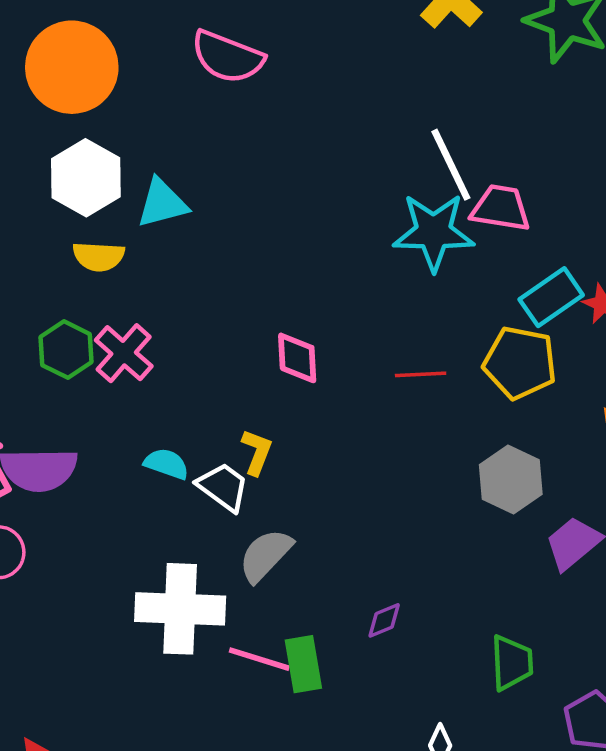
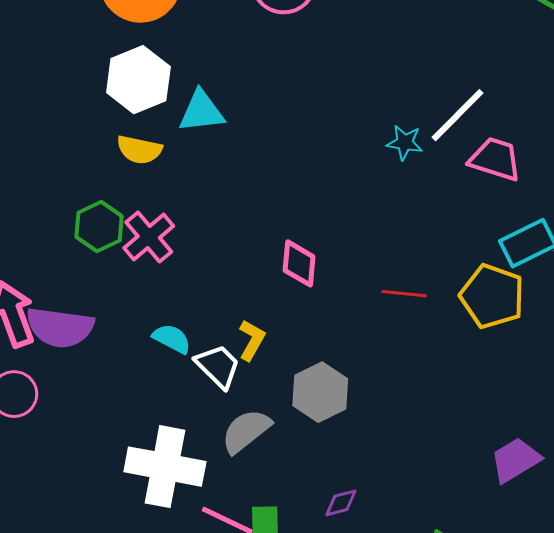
white line: (451, 165) -> (458, 115), turned 62
cyan star: (434, 232) -> (405, 143), moved, size x0.5
gray hexagon: (511, 479) -> (320, 392), moved

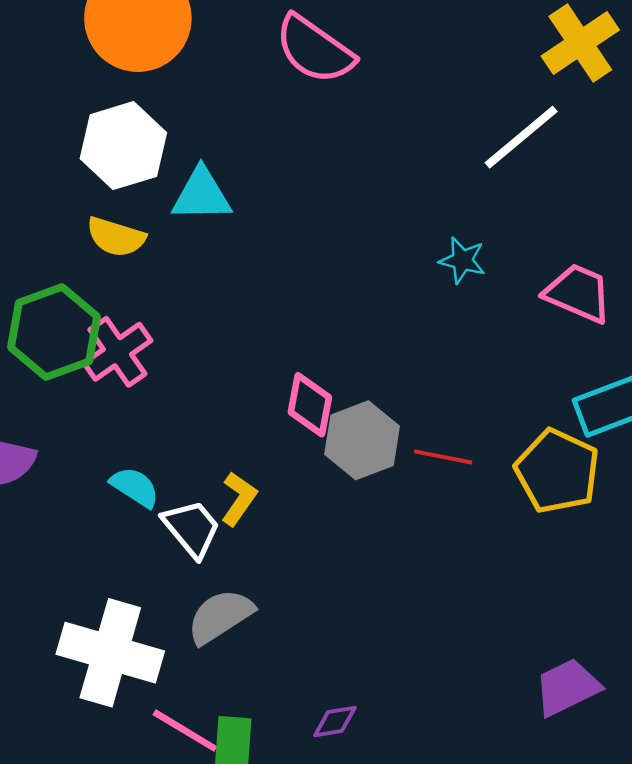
white line: (458, 115) -> (521, 137), moved
green hexagon: (99, 226) -> (54, 332), size x1.4
gray hexagon: (320, 392) -> (362, 440), moved

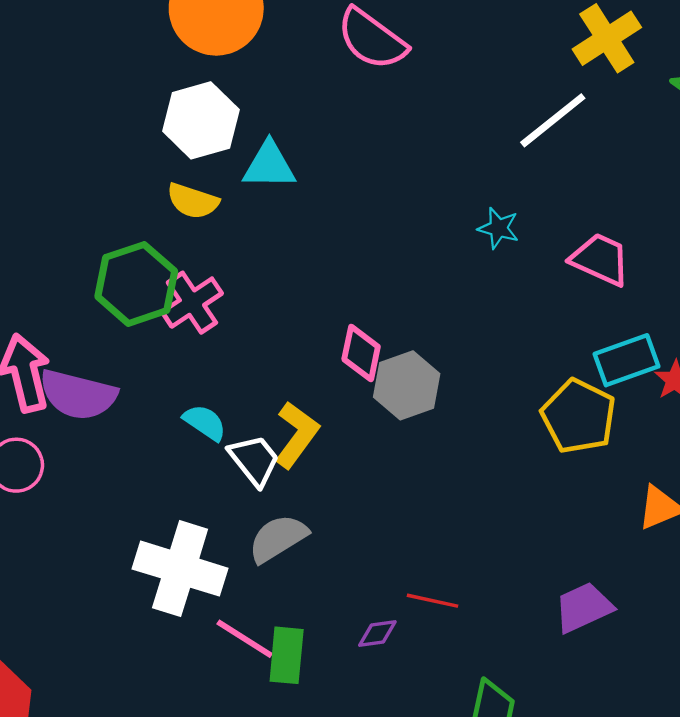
red line: (443, 457) -> (432, 601), moved
yellow L-shape: (239, 499) -> (297, 435), size x1.4

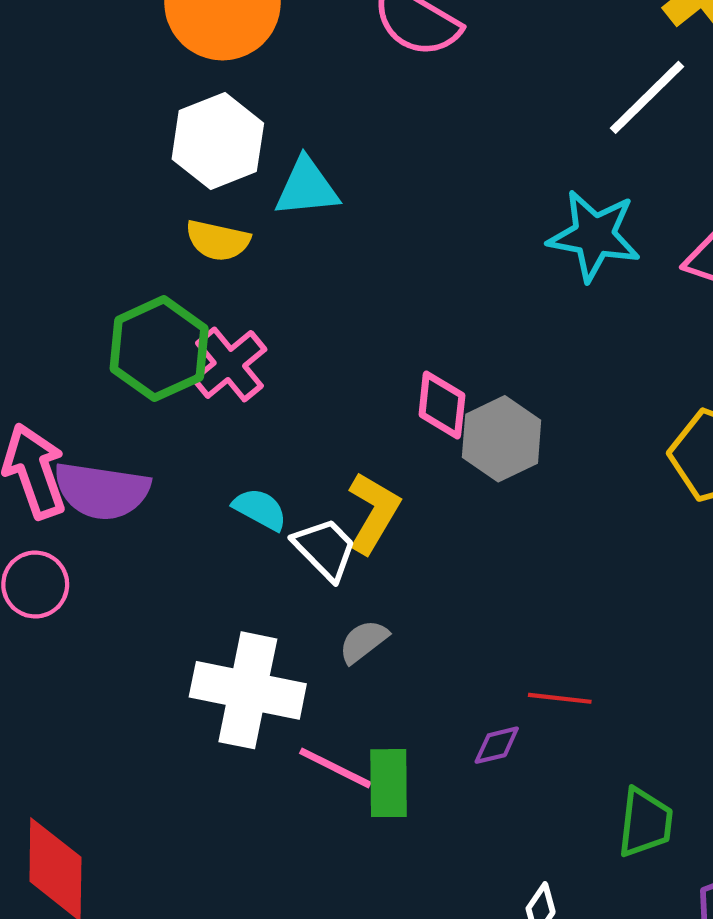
cyan star: (498, 228) -> (594, 236), size x1.8
gray semicircle: (278, 538) -> (364, 641), size x0.7

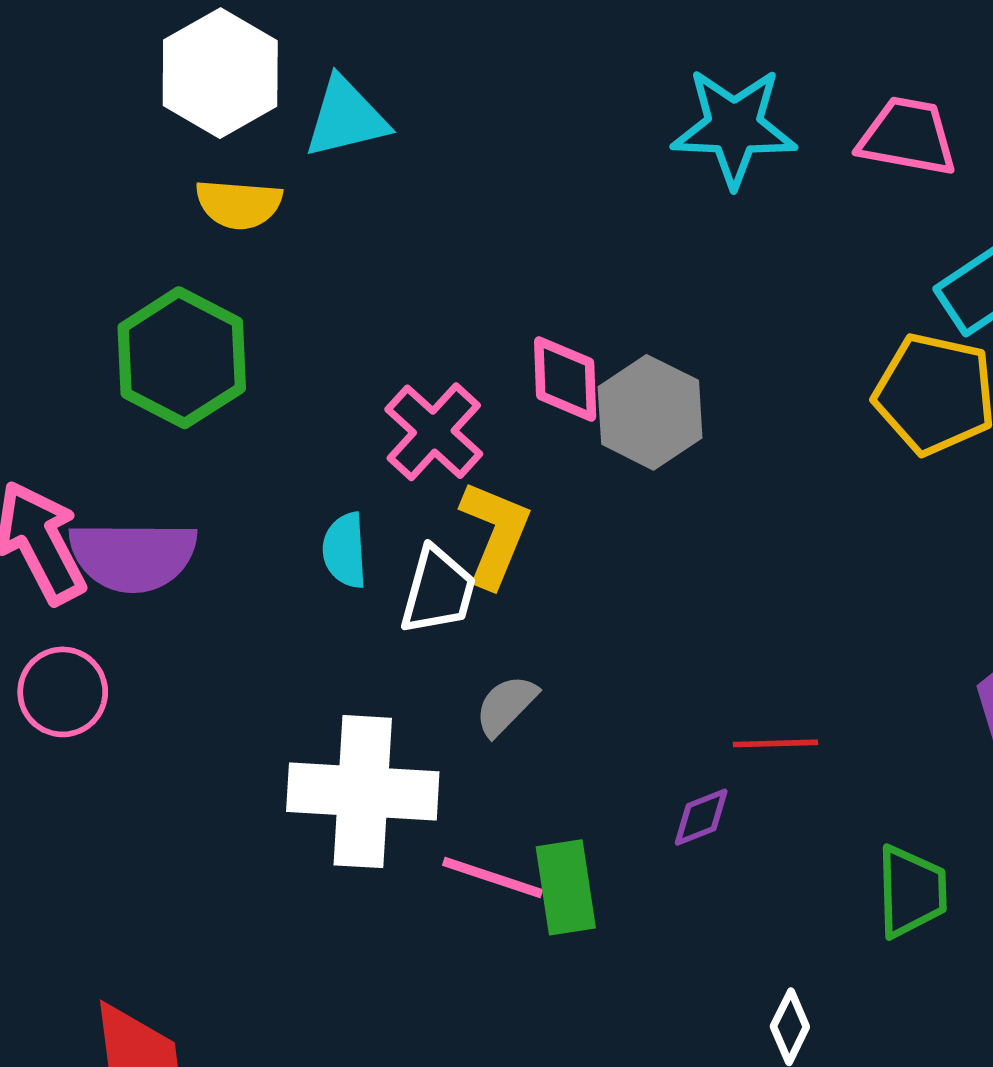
pink cross: (229, 364) -> (434, 432), moved
cyan semicircle: (260, 509) -> (345, 550), turned -114
white trapezoid: (325, 549) -> (438, 591), turned 68

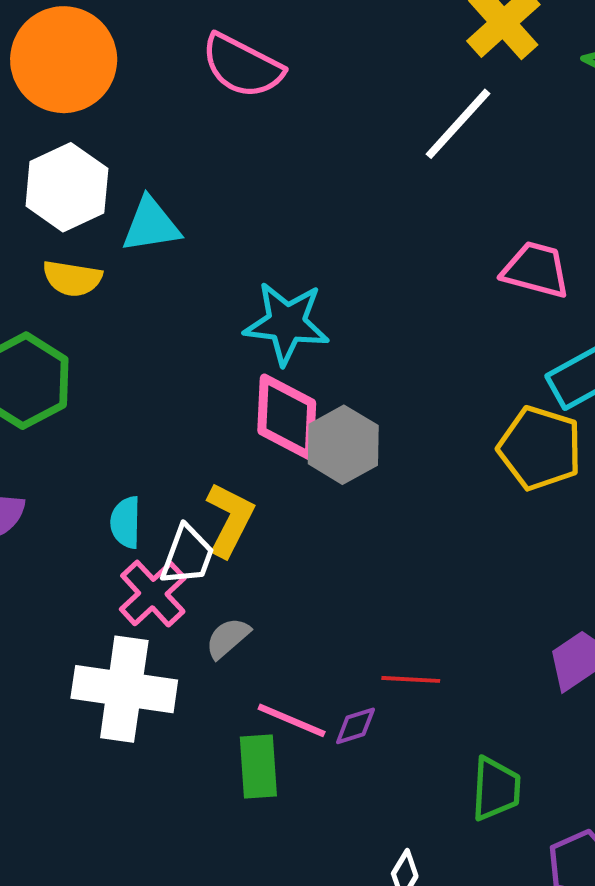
cyan star: (734, 127) -> (287, 323), moved
pink diamond: (565, 379) -> (287, 417), size x1.4
pink cross: (434, 432) -> (153, 594), moved
pink line: (493, 877) -> (292, 720), moved

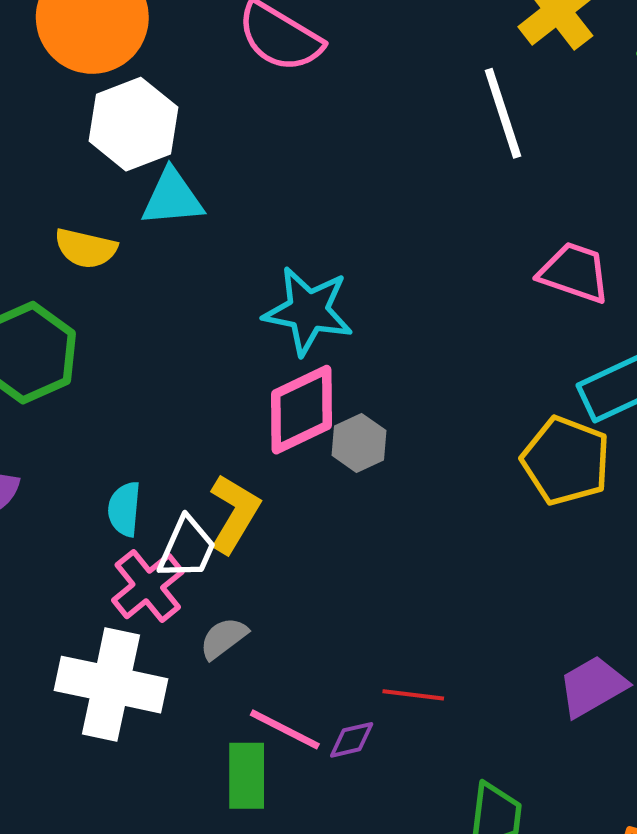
white line: (458, 124) -> (503, 113), turned -64
white hexagon: (67, 187) -> (133, 124), moved
pink diamond: (287, 417) -> (302, 410), turned 58
gray hexagon: (343, 445) -> (359, 443), size x0.7

